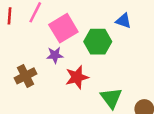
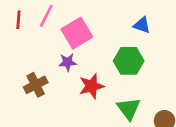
green hexagon: (98, 42) -> (129, 61), moved

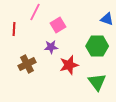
red line: (18, 20) -> (14, 29), moved
pink square: (77, 33) -> (58, 25), size x0.7

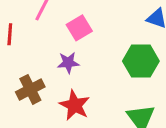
red star: (69, 65) -> (75, 105), moved, turned -30

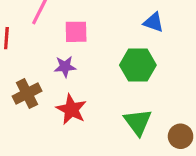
pink square: (79, 28) -> (76, 32), turned 30

